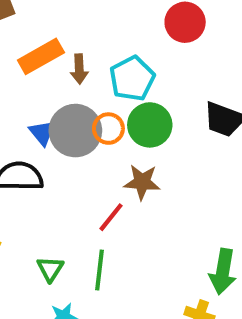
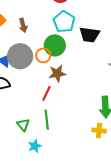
brown arrow: (79, 69) -> (23, 25), moved
cyan pentagon: (132, 79) -> (64, 22), moved
orange circle: (108, 129) -> (43, 55), moved

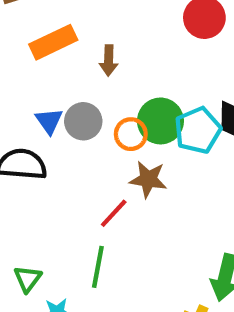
cyan pentagon: (64, 22) -> (198, 130), moved
gray circle: (20, 56) -> (83, 121), size x0.7
green triangle: (23, 125) -> (28, 279), moved

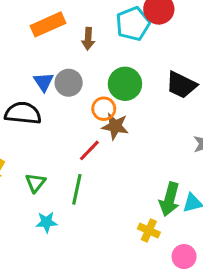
cyan pentagon: (198, 130) -> (133, 24), moved
orange circle: (131, 134) -> (104, 109), moved
green triangle: (28, 279) -> (35, 183), moved

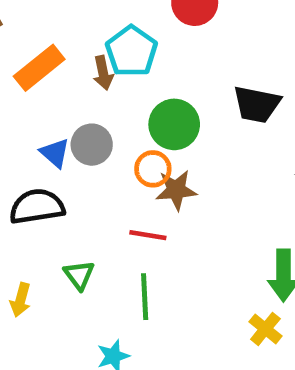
cyan pentagon: (133, 24) -> (132, 51), moved
red line: (89, 150) -> (148, 235), turned 70
green triangle: (35, 183) -> (79, 275), moved
yellow cross: (149, 231) -> (265, 329), turned 30

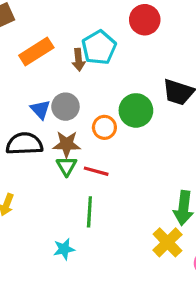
green circle: (174, 124) -> (136, 110), moved
brown star: (176, 190) -> (67, 144), moved
green triangle: (79, 275) -> (66, 166), moved
yellow cross: (265, 329) -> (167, 242), size x1.4

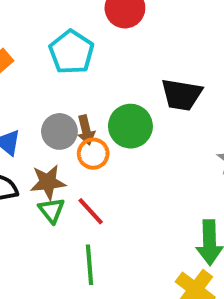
brown arrow: (79, 60) -> (86, 130), moved
gray circle: (65, 107) -> (59, 131), moved
red line: (96, 171) -> (91, 211), turned 40

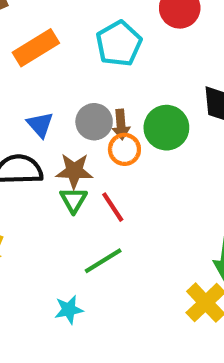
green line: (90, 265) -> (103, 261), turned 54

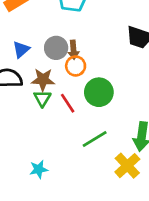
blue triangle: (40, 125) -> (21, 49), turned 30
green circle: (166, 128) -> (99, 92), moved
green line: (103, 261) -> (95, 139), moved

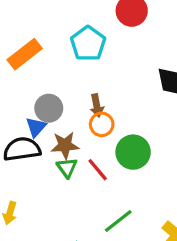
gray circle: (56, 48) -> (49, 108), moved
blue triangle: (21, 49) -> (36, 127), moved
green line: (95, 139) -> (118, 221), moved

